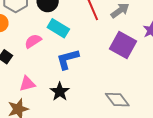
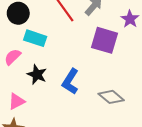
blue L-shape: (68, 59) -> (70, 82), moved, turned -30
black star: (60, 92) -> (37, 75), moved

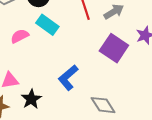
black star: (37, 75) -> (31, 99), moved

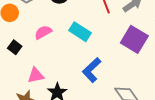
cyan rectangle: (47, 25) -> (80, 32), moved

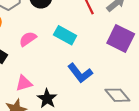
blue L-shape: (92, 70) -> (80, 73), turned -80

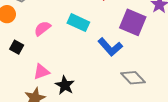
blue L-shape: (80, 73) -> (110, 47), moved

